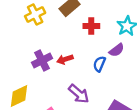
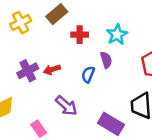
purple semicircle: (117, 50) -> (106, 60), turned -70

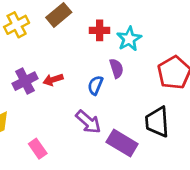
red cross: (80, 35) -> (100, 30), moved
purple arrow: (66, 106) -> (88, 122), moved

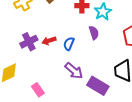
blue semicircle: (95, 85) -> (69, 44), moved

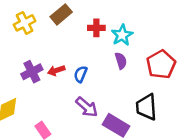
purple semicircle: (94, 33) -> (121, 61), moved

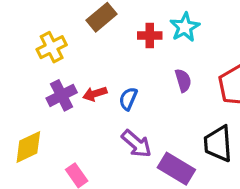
yellow cross: (25, 23) -> (52, 47), moved
cyan star: (122, 35) -> (185, 27), moved

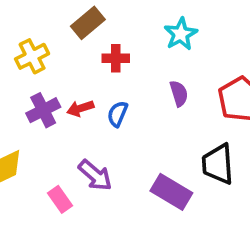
red cross: (150, 35) -> (116, 58), moved
purple arrow: (136, 144) -> (95, 175), moved

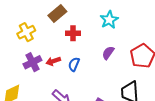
purple semicircle: (179, 93) -> (108, 53), turned -128

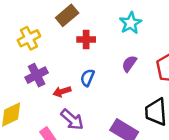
red arrow: (53, 61) -> (62, 92), moved

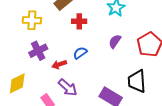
yellow cross: (29, 38) -> (32, 20), turned 30
blue semicircle: (87, 78) -> (80, 53), turned 32

